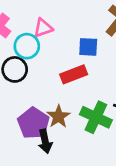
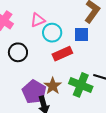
cyan circle: (27, 46) -> (52, 33), moved
blue square: (88, 47) -> (81, 35), moved

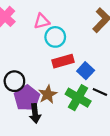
blue square: (81, 35) -> (86, 71), moved, turned 35
black circle: (18, 52) -> (14, 81), moved

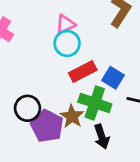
pink triangle: (42, 21) -> (65, 24), moved
green cross: (78, 98) -> (95, 103), moved
black arrow: (35, 113) -> (102, 137), moved

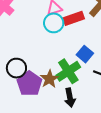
red rectangle: (83, 71) -> (74, 18), moved
green cross: (95, 103) -> (68, 71), turned 30

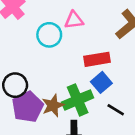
red rectangle: (74, 18) -> (97, 59), moved
cyan circle: (54, 23) -> (49, 35), moved

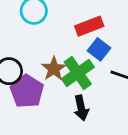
brown star: (53, 105) -> (54, 69), moved

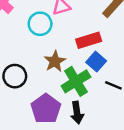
brown star: (54, 69) -> (55, 61), moved
purple pentagon: (27, 91) -> (46, 109), moved

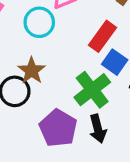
red rectangle: (89, 40) -> (102, 36), turned -30
brown star: (55, 61) -> (32, 71), moved

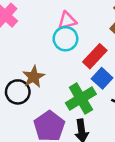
cyan circle: (39, 22) -> (65, 39), moved

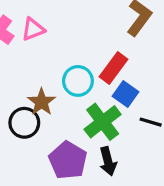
pink triangle: (67, 21) -> (33, 29), moved
cyan circle: (65, 39) -> (78, 81), moved

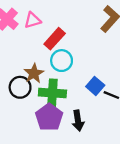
red rectangle: (114, 68) -> (55, 39), moved
blue square: (126, 94) -> (95, 86), moved
green cross: (103, 122) -> (52, 93), moved, turned 36

